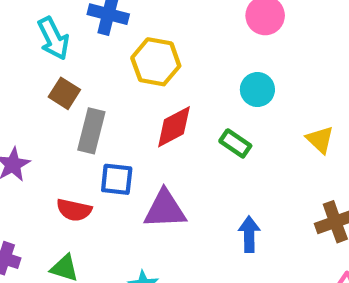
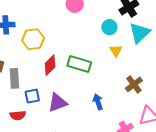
cyan circle: (257, 90) -> (109, 27), moved
yellow triangle: (320, 140) -> (116, 51), turned 32
green rectangle: (235, 143) -> (79, 64), size x1.6

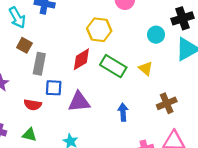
yellow hexagon: (33, 39) -> (99, 30), moved
yellow triangle: (116, 51) -> (146, 68), moved, turned -32

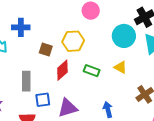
cyan circle: (156, 35) -> (124, 36), size x1.5
brown square: (24, 45) -> (46, 49), moved
green rectangle: (113, 66) -> (92, 71), size x0.7

